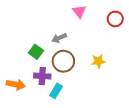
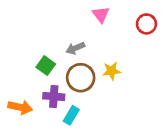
yellow star: (98, 61) -> (112, 71), moved

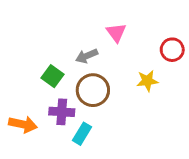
pink triangle: (101, 15) -> (116, 33), moved
red circle: (146, 24) -> (172, 50), moved
yellow star: (112, 71) -> (147, 81), moved

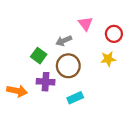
red circle: (172, 50) -> (114, 34), moved
cyan rectangle: (82, 134) -> (75, 98), moved, turned 35

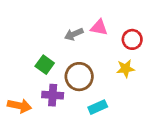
pink triangle: (85, 24) -> (99, 28), turned -42
gray arrow: (64, 41) -> (74, 34), moved
cyan rectangle: (75, 98) -> (98, 107), moved

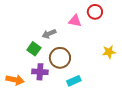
gray arrow: (74, 34) -> (49, 34), moved
red circle: (132, 39) -> (95, 12), moved
yellow star: (126, 69) -> (109, 52), moved

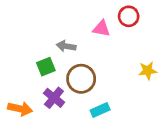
gray arrow: (49, 34) -> (66, 46), turned 32
green square: (34, 49) -> (46, 67), turned 32
purple cross: (40, 72) -> (54, 98), turned 35

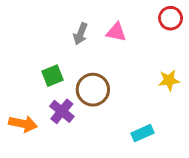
red circle: (129, 16) -> (171, 18), moved
gray arrow: (66, 46) -> (80, 34), moved, turned -78
cyan rectangle: (100, 110) -> (143, 133), moved

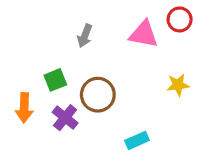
pink triangle: (116, 32) -> (144, 34), moved, size x1.4
orange arrow: (23, 124) -> (24, 108), moved, turned 80
cyan rectangle: (143, 133) -> (137, 140), moved

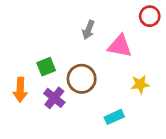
pink triangle: (144, 34) -> (120, 46), moved
gray arrow: (85, 36) -> (88, 30), moved
yellow star: (178, 85) -> (140, 84), moved

